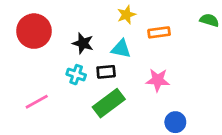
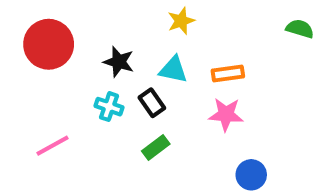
orange rectangle: (159, 32) -> (228, 73), moved
black rectangle: (106, 72) -> (152, 103), turned 60
green rectangle: (109, 103) -> (156, 148), size x0.6

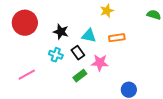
yellow star: (181, 21) -> (107, 11), moved
pink star: (226, 114) -> (100, 63), moved

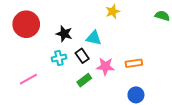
orange rectangle: (117, 38) -> (134, 63), moved
cyan cross: (56, 55) -> (59, 58), turned -32

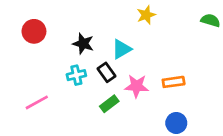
red circle: (26, 24) -> (34, 31), size x0.7
cyan triangle: (94, 38) -> (122, 49), turned -42

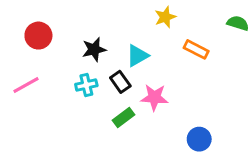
black star: (83, 44) -> (94, 49), turned -30
orange rectangle: (174, 82) -> (196, 49), moved, turned 35
pink line: (37, 102) -> (26, 85), moved

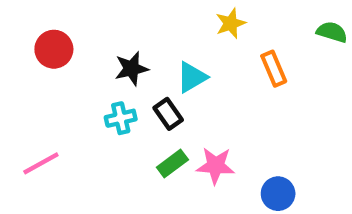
orange rectangle: (196, 49) -> (274, 69), turned 40
pink line: (26, 85) -> (41, 163), moved
pink star: (154, 97) -> (216, 166), moved

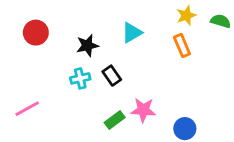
yellow star: (231, 23) -> (186, 15), moved
cyan triangle: (192, 77) -> (132, 33), moved
green rectangle: (172, 163) -> (115, 120), moved

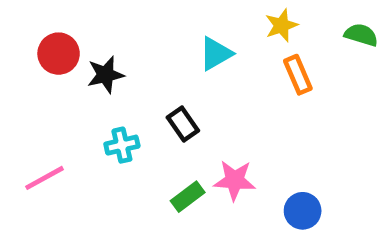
yellow star: (186, 15) -> (281, 25), moved
black star: (87, 45) -> (105, 75), moved
cyan cross: (80, 78) -> (122, 145), moved

